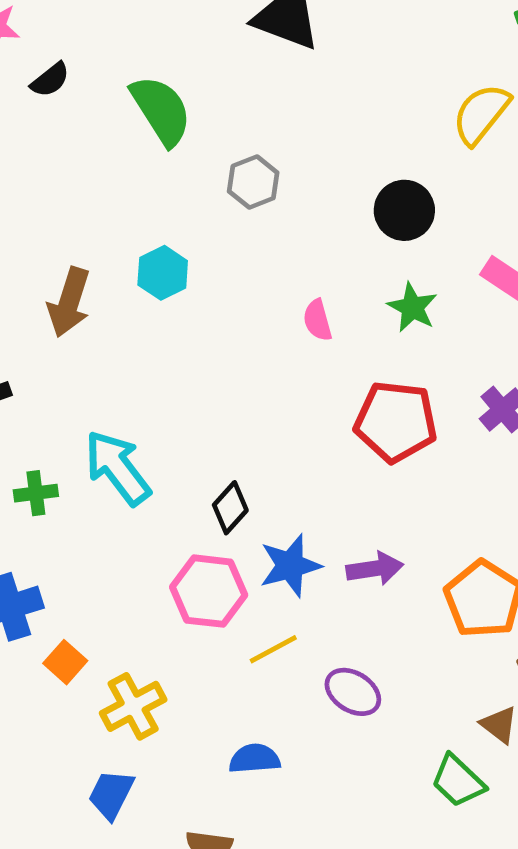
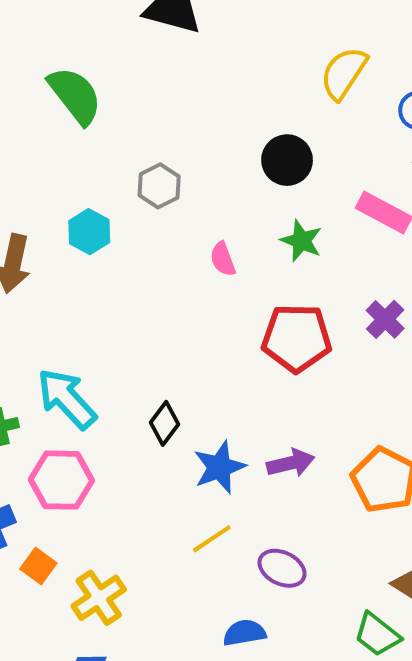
gray hexagon: (253, 182) -> (159, 186), moved
pink hexagon: (209, 591) -> (61, 480), moved
blue semicircle: (255, 759) -> (244, 633), moved

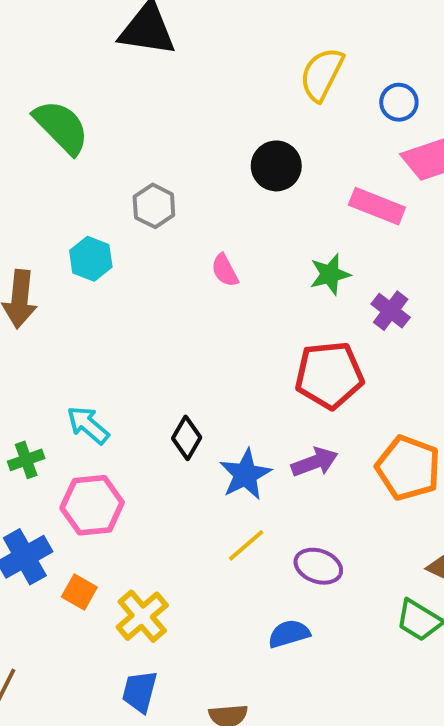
green star: (301, 241) -> (330, 274), moved, turned -30
red pentagon: (297, 338) -> (329, 375), moved
cyan arrow: (67, 399) -> (88, 425), size x0.7

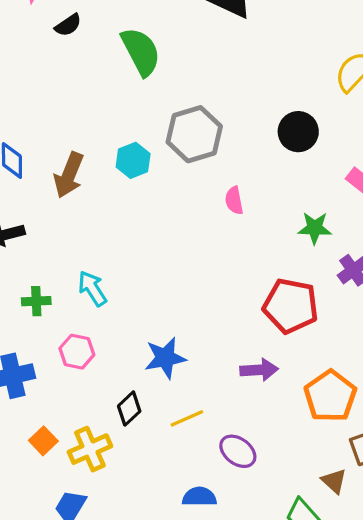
gray hexagon: (154, 206) -> (194, 134), size x1.6
black diamond: (187, 438) -> (129, 409), moved
blue star: (245, 474) -> (165, 358), moved
pink hexagon: (92, 505) -> (77, 352), size x0.7
orange square: (79, 592) -> (43, 441), moved

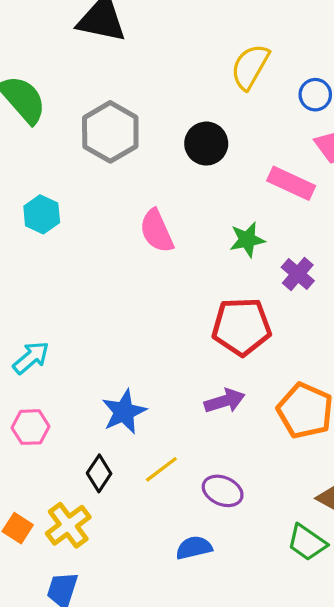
gray hexagon: (194, 134) -> (110, 132), moved
pink semicircle: (234, 200) -> (157, 231), size x1.5
cyan arrow: (92, 288) -> (31, 358), turned 96

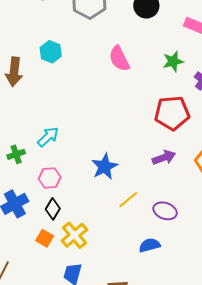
black diamond: (99, 473) -> (53, 209), moved

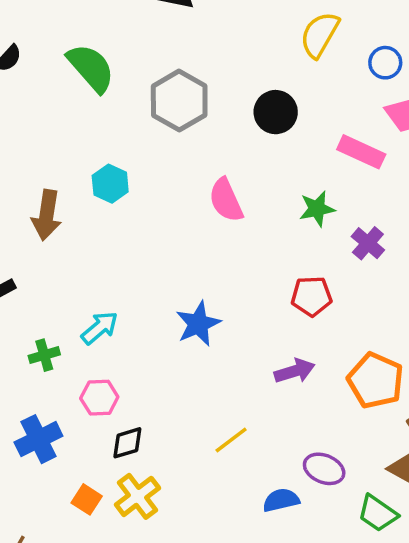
red pentagon: (172, 113) -> (311, 296), size x0.7
blue star: (105, 167) -> (198, 324), moved
black diamond: (53, 209) -> (127, 443), moved, turned 40
purple ellipse: (165, 211) -> (324, 469), moved
blue semicircle: (150, 245) -> (281, 500), moved

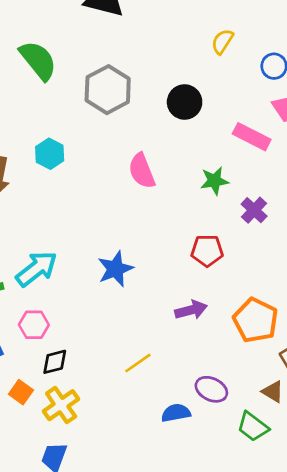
yellow semicircle: (320, 35) -> (222, 42), size x0.7
cyan arrow: (100, 328) -> (36, 269), size x1.4
orange square: (87, 499) -> (21, 392), moved

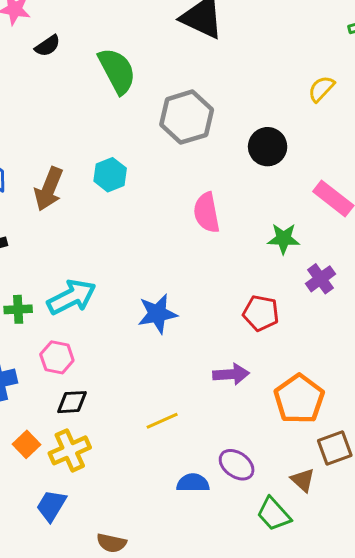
orange square: (21, 392) -> (27, 444), moved

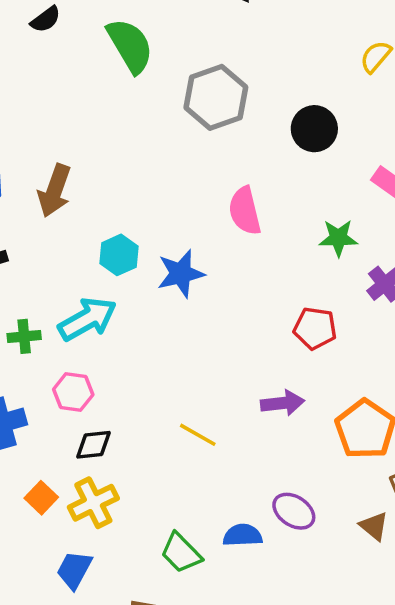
cyan hexagon: (110, 175) -> (119, 255), moved
blue star: (157, 314) -> (181, 274), moved
yellow line: (162, 421) -> (198, 435), moved, turned 56
green trapezoid: (274, 514) -> (181, 553), moved

